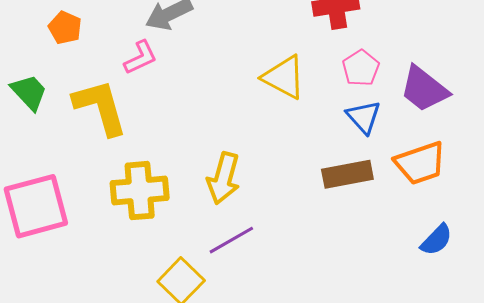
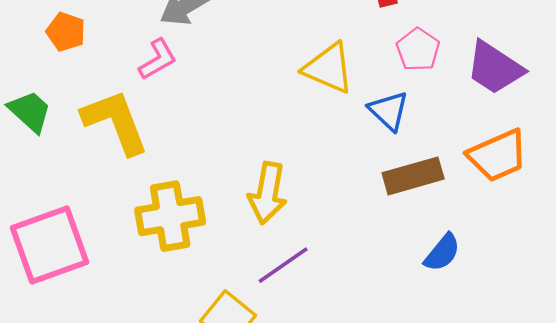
blue triangle: (364, 117) -> (389, 111), moved
blue semicircle: (436, 240) -> (442, 253), moved

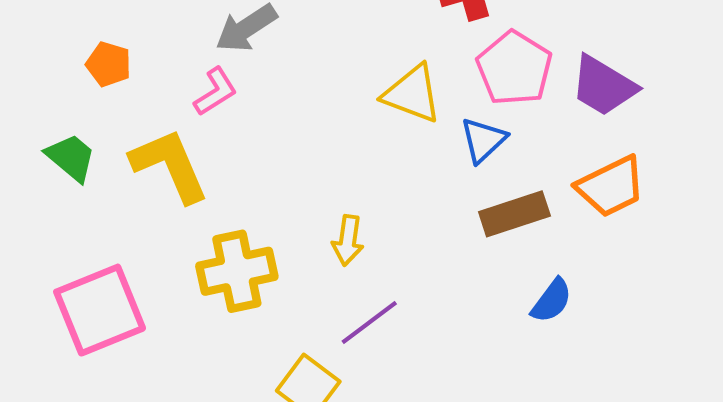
pink pentagon: (418, 50) -> (514, 68), size x1.5
blue triangle: (389, 111) -> (483, 140), turned 36
yellow arrow: (267, 193) -> (348, 240), size x0.7

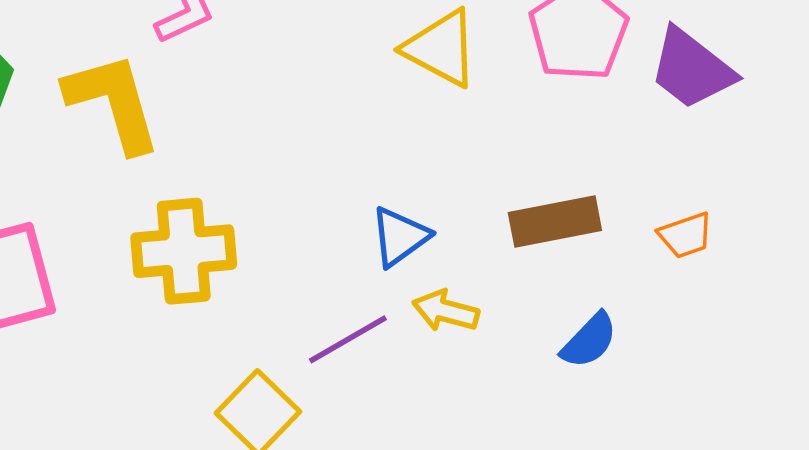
blue triangle: (483, 140) -> (400, 237), moved
orange trapezoid: (611, 186) -> (686, 235), moved, size x0.6
yellow arrow: (348, 240) -> (446, 311), moved, turned 90

